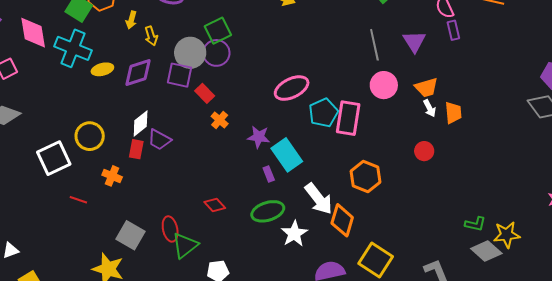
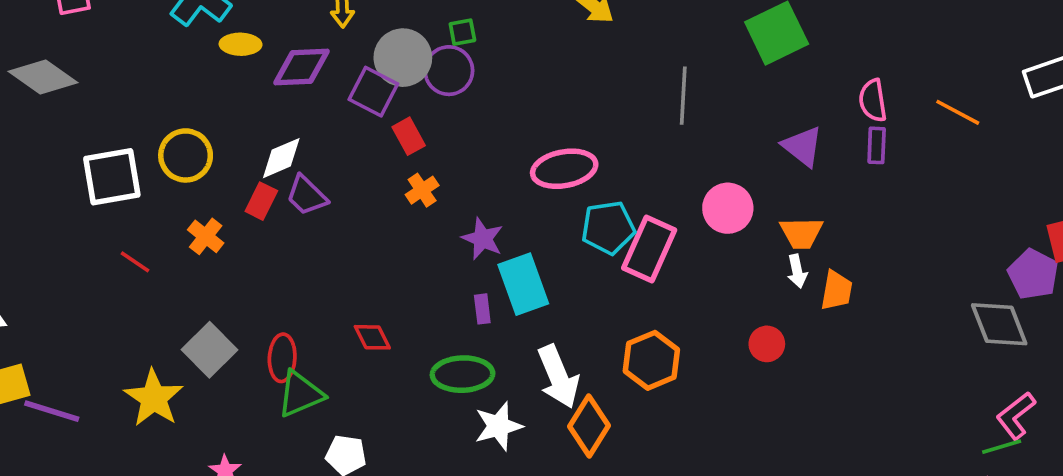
green square: (218, 31) -> (462, 32), size x0.6
purple triangle: (414, 42) -> (803, 146), turned -35
gray line: (374, 45) -> (683, 96), moved

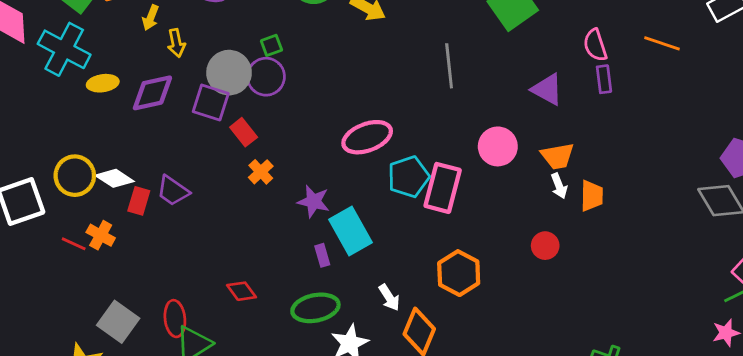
white diamond: (281, 158) -> (115, 178), moved, turned 66
red line: (135, 262) -> (74, 244), moved
white arrow: (558, 377) -> (389, 298), size x0.6

